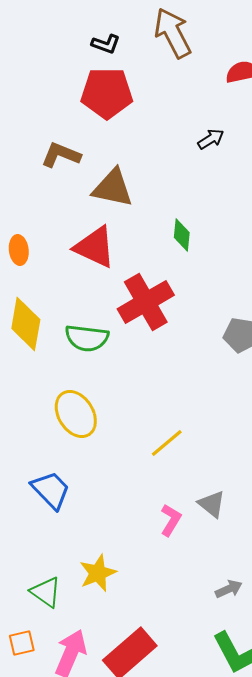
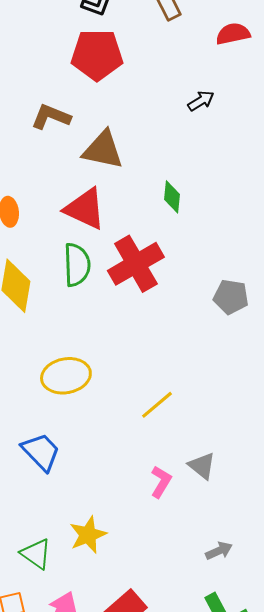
green semicircle: (87, 338) -> (77, 265), moved, turned -99
yellow ellipse: (76, 414) -> (66, 376), turned -69

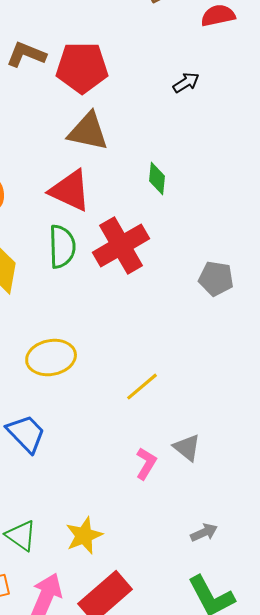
red pentagon: (97, 55) -> (82, 68), moved
brown L-shape: (51, 117) -> (26, 55), moved
yellow star: (88, 535) -> (84, 536), moved

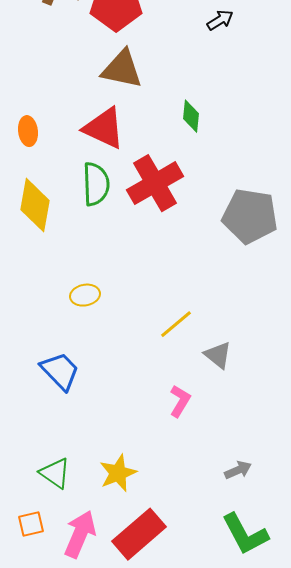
gray pentagon: (216, 279) -> (250, 216), size x1.6
yellow ellipse: (51, 358) -> (85, 295), size x0.6
gray triangle: (187, 448) -> (218, 355), moved

